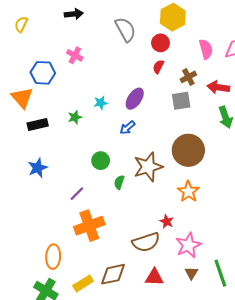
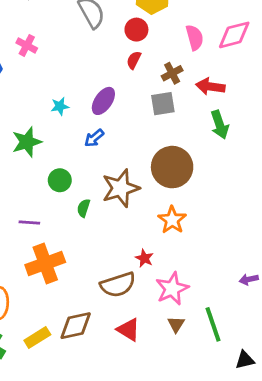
green star: (75, 117) -> (27, 142), moved, size x1.6
purple line: (77, 194) -> (29, 223), turned 49
red triangle: (154, 277) -> (128, 330), turned 30

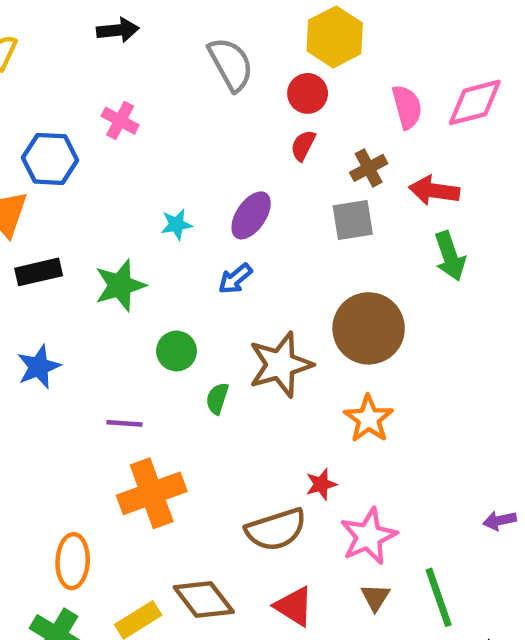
red star: (144, 258) -> (321, 484), turned 30
brown diamond: (76, 326) -> (204, 600), turned 64

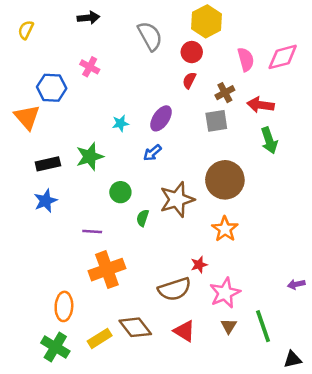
black rectangle: (39, 272) -> (48, 164), moved

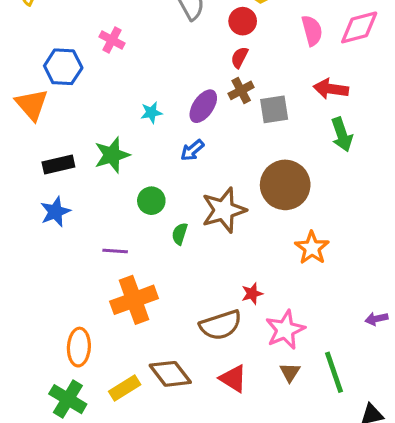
brown cross: (225, 93) -> (241, 90), moved
orange star: (225, 229) -> (312, 248), moved

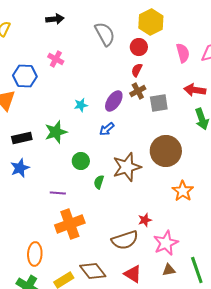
brown triangle: (290, 372) -> (169, 270), turned 48

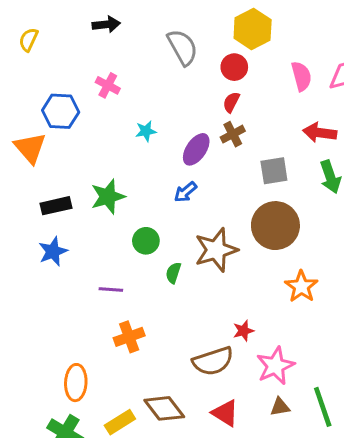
gray square: (159, 103) -> (274, 171), moved
cyan star: (81, 105) -> (146, 131), moved
orange cross: (70, 224) -> (129, 337), size x0.7

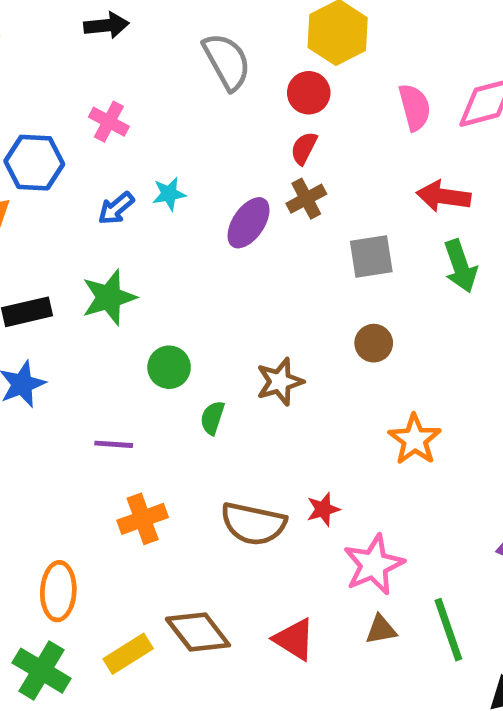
blue arrow: (186, 192) -> (116, 208), moved
brown circle: (275, 226) -> (374, 343), size x0.5
brown star: (216, 250) -> (280, 382), size x0.7
brown semicircle: (213, 361) -> (253, 524), moved, turned 30

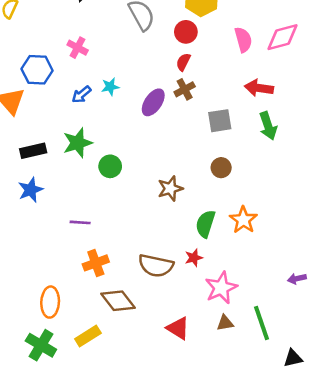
green circle: (169, 367) -> (110, 166), moved
green semicircle: (212, 418) -> (205, 224), moved, size x1.5
brown diamond: (198, 632) -> (118, 301), moved

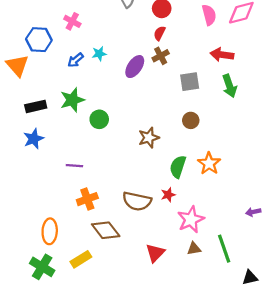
red triangle: (178, 328) -> (155, 253), turned 42

